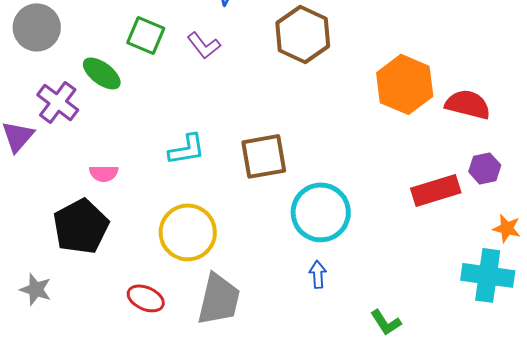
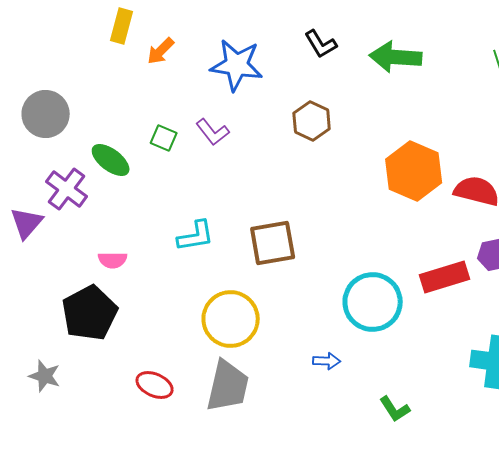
brown hexagon: (303, 34) -> (312, 121), size x0.7
green square: (146, 35) -> (164, 138), moved, size x0.7
cyan circle: (321, 212) -> (373, 302), moved
yellow circle: (188, 232) -> (231, 319), moved
blue arrow: (318, 274) -> (327, 361), turned 96

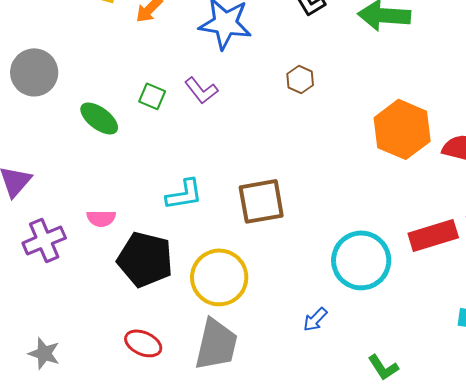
brown hexagon: (312, 121) -> (300, 79), size x0.7
purple cross: (67, 189) -> (44, 240), moved, turned 30
black pentagon: (90, 313) -> (145, 259), moved, turned -30
blue arrow: (327, 361) -> (315, 319), turned 132
gray star: (45, 376) -> (44, 353), moved

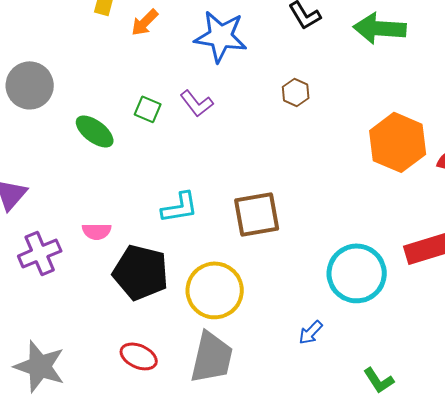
gray star: (44, 353) -> (40, 366), size x1.6

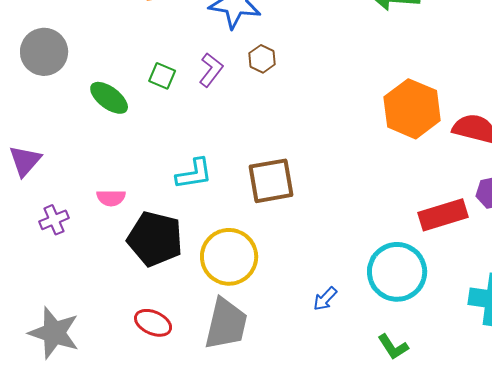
brown hexagon: (296, 92) -> (262, 59), moved
purple L-shape: (197, 103) -> (211, 70), turned -104
purple cross: (40, 253) -> (54, 220), size x0.7
cyan circle: (357, 273) -> (397, 272), moved

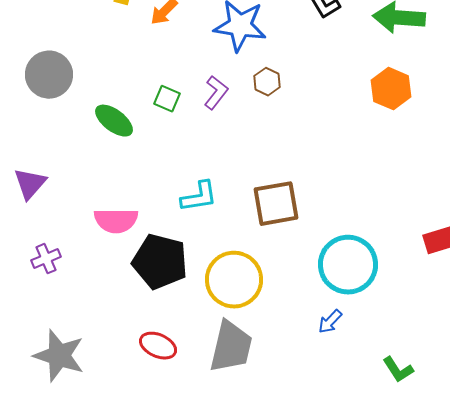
orange hexagon: (412, 109) -> (391, 89), moved, size x0.7
pink semicircle: (111, 198) -> (116, 221), size x1.5
purple cross: (54, 220) -> (46, 259), moved
cyan circle: (397, 272) -> (348, 265), moved

